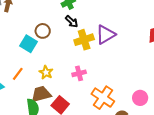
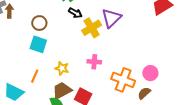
brown circle: (43, 31) -> (39, 23), moved
pink cross: (79, 73) -> (94, 62), turned 32
pink circle: (140, 98) -> (150, 73), moved

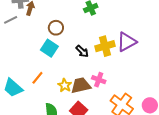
black arrow: (75, 13) -> (82, 51), moved
yellow star: (62, 68) -> (65, 85), moved
brown trapezoid: (62, 91) -> (81, 85), moved

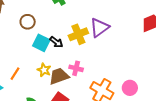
cyan square: (49, 48) -> (41, 43), moved
yellow star: (65, 85) -> (44, 70), moved

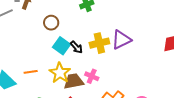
yellow star: (44, 70) -> (60, 73), size x1.5
orange line: (15, 74) -> (31, 72), turned 40

